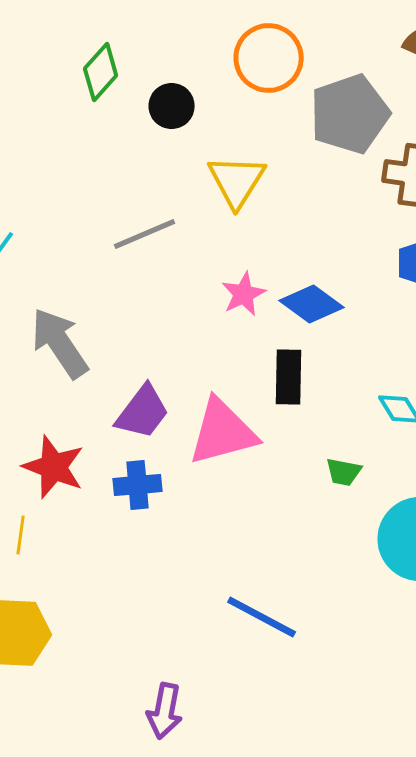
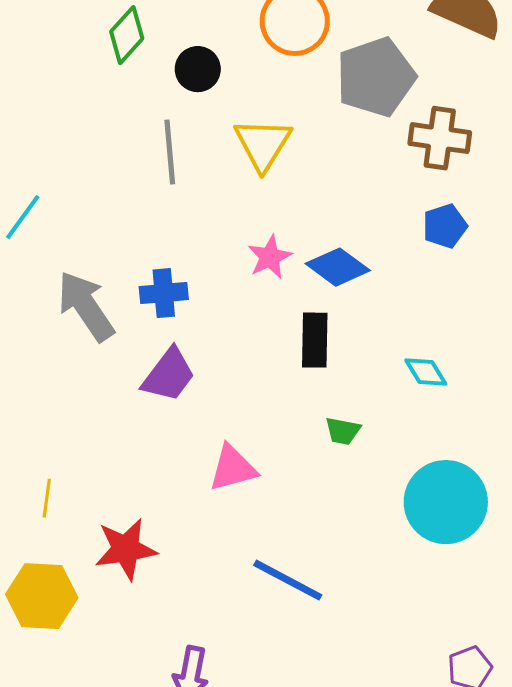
gray line: (145, 234) -> (170, 152), moved, turned -72
pink triangle: (223, 432) -> (233, 468), moved, size x0.7
red star: (54, 467) -> (126, 549), moved, turned -30
green trapezoid: (344, 472) -> (343, 431), moved
blue cross: (138, 485) -> (164, 293), moved

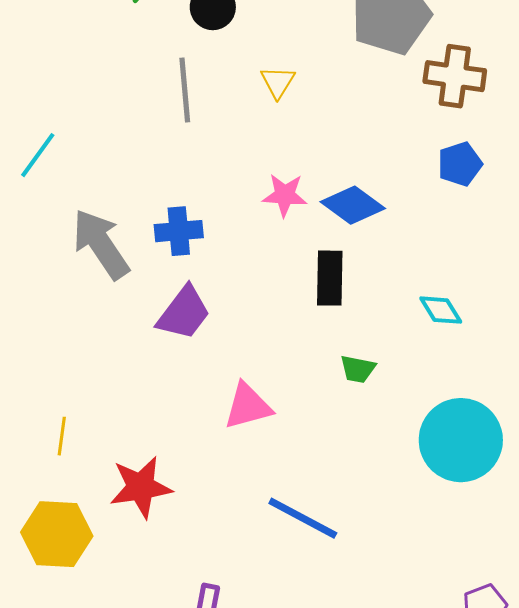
yellow triangle: (263, 144) -> (278, 82), size x0.6
pink star: (270, 257) -> (285, 195), turned 30

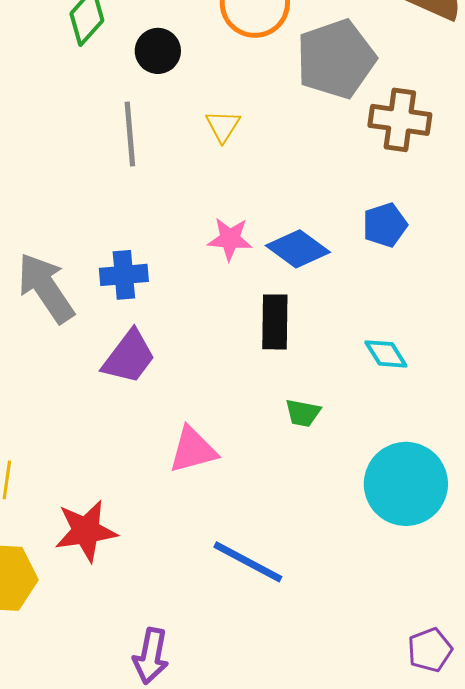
blue pentagon: (460, 164) -> (385, 225), moved

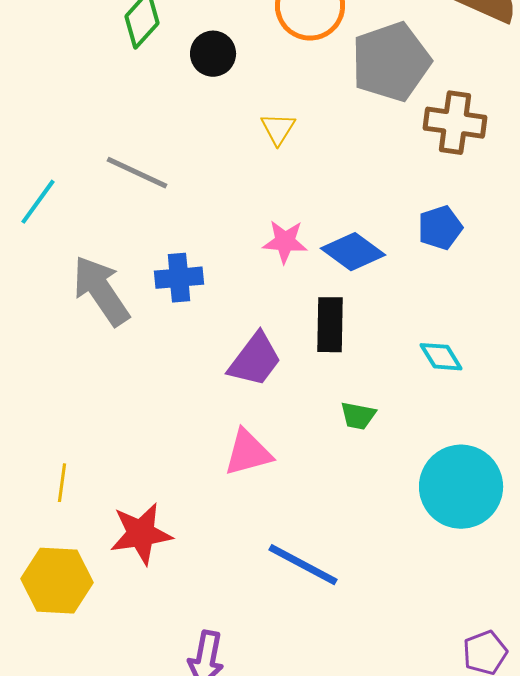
gray line: (130, 134) -> (137, 173), moved, turned -60
purple trapezoid: (129, 357) -> (255, 360), moved

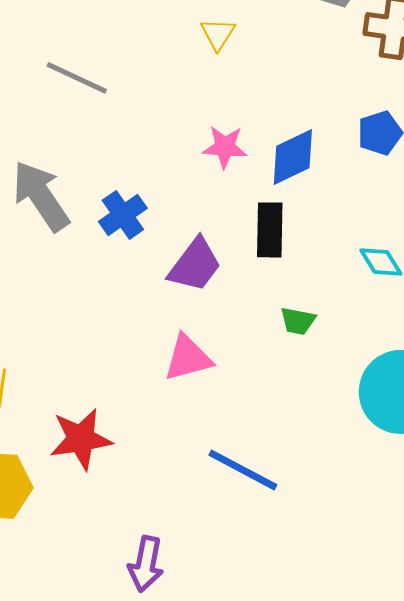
blue diamond: (353, 252) -> (293, 157), turned -62
blue cross: (179, 278) -> (123, 215), moved, turned -30

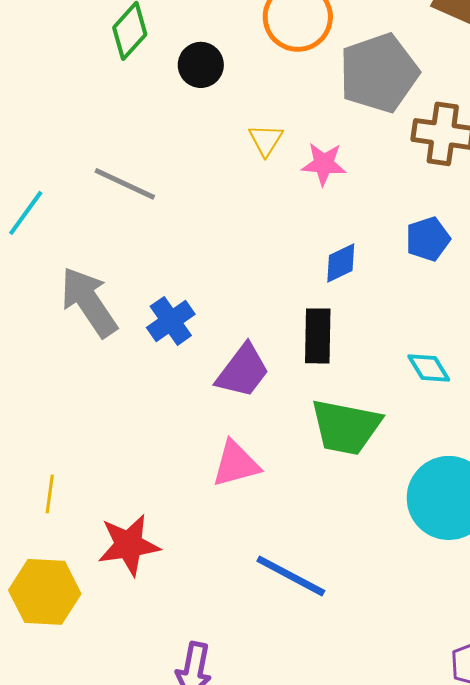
pink star: (225, 147) -> (324, 164), moved
blue diamond: (293, 157) -> (341, 263), size x0.7
green trapezoid: (298, 321) -> (346, 427), size x2.0

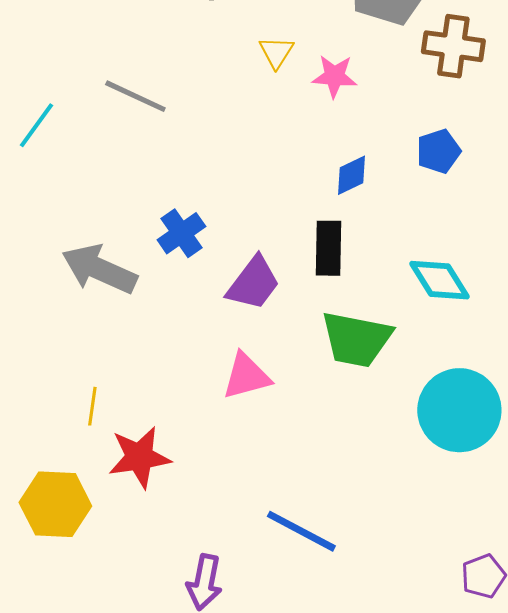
gray arrow: (89, 302) -> (99, 269), moved, turned -32
cyan diamond: (429, 368) -> (439, 280), size x1.4
yellow line: (50, 494) -> (92, 406), moved
blue line: (291, 576) -> (301, 531), moved

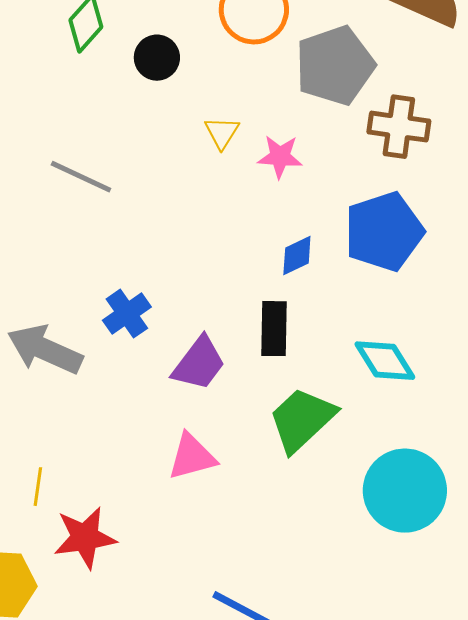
blue pentagon: (438, 151) -> (384, 232), size x1.8
green trapezoid: (356, 339) -> (302, 420), turned 126

